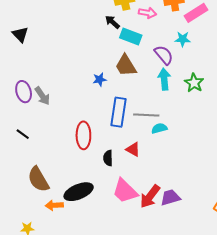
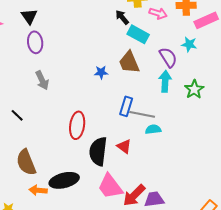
purple ellipse: (24, 92) -> (35, 42), moved
blue rectangle: (118, 112) -> (126, 106), moved, size x0.7
black semicircle: (108, 158) -> (98, 151), size x1.8

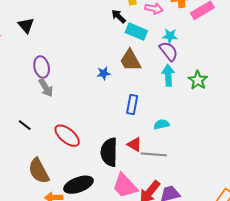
purple ellipse: (35, 42) -> (42, 67), moved
cyan star: (189, 44) -> (170, 36), moved
gray line: (142, 114) -> (154, 154), moved
red ellipse: (77, 125) -> (67, 136), moved, turned -52

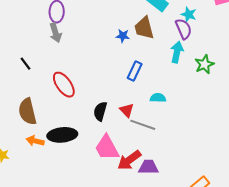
blue star: (104, 73) -> (123, 36), moved
black semicircle: (109, 152) -> (100, 111), size x0.7

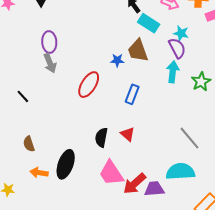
red ellipse: (64, 85) -> (89, 85), moved, turned 72
cyan semicircle: (158, 98) -> (180, 171), moved, size x1.8
brown semicircle: (27, 111) -> (29, 144), size x0.6
gray line: (143, 125) -> (190, 138), moved, turned 35
black ellipse: (62, 135) -> (66, 164), turned -60

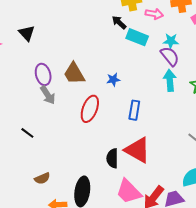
brown trapezoid: (138, 51) -> (74, 74), moved
red triangle: (128, 134) -> (137, 150), size x1.8
brown semicircle: (29, 144) -> (42, 178), turned -84

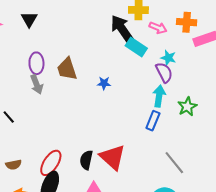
black arrow: (119, 22) -> (122, 29), size x1.8
red ellipse: (90, 109) -> (51, 163), moved
blue rectangle: (134, 110) -> (153, 121), moved

